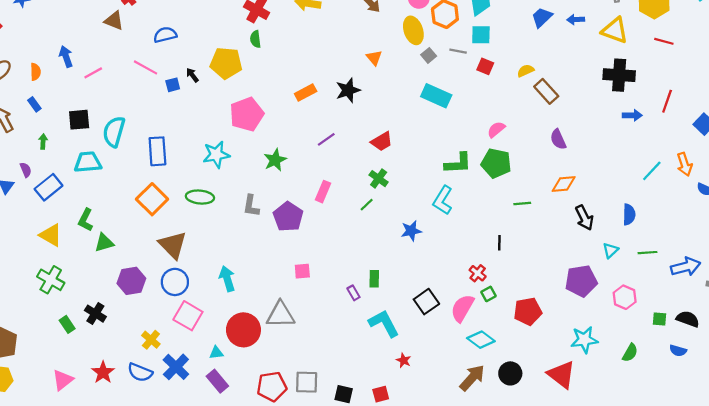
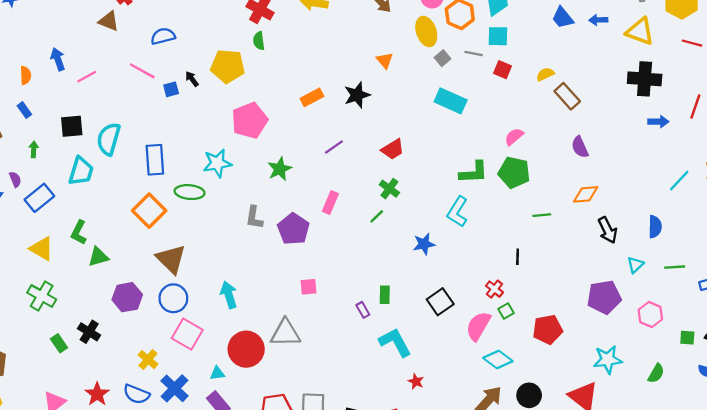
blue trapezoid: (542, 17) -> (563, 18), turned -85
cyan trapezoid: (88, 162) -> (81, 171), turned 112
green ellipse: (200, 197) -> (190, 192), moved
black square: (426, 302) -> (440, 302), moved

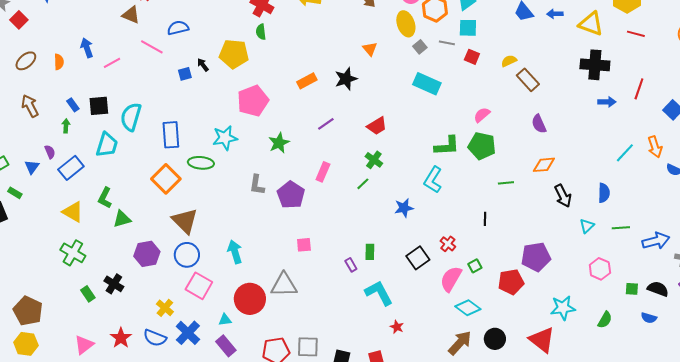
pink line: (142, 71) -> (152, 47), moved
blue rectangle: (24, 110) -> (73, 105), moved
red cross: (494, 289) -> (448, 244), moved
purple pentagon: (604, 297) -> (536, 257), moved

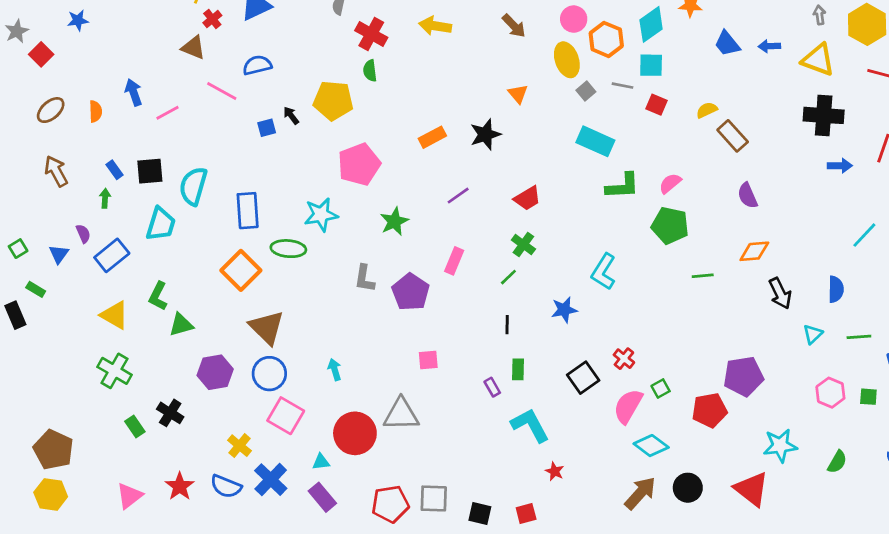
green L-shape: (447, 146) -> (623, 186), moved
black line: (485, 219) -> (507, 325), moved
cyan arrow: (235, 252) -> (335, 369), size x0.7
green square: (632, 289) -> (868, 397), moved

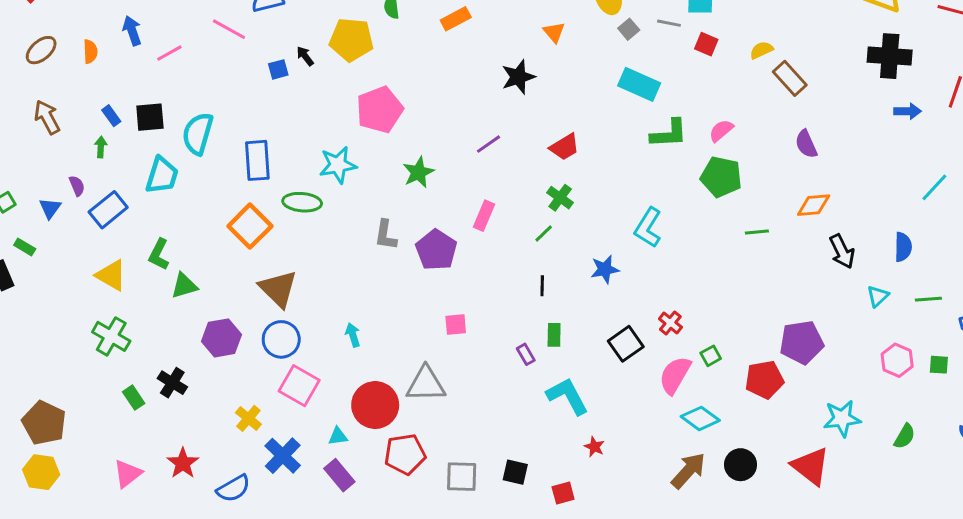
orange rectangle: (432, 137) -> (456, 19), moved
blue semicircle: (226, 486) -> (233, 489), moved, turned -52
red pentagon: (390, 504) -> (405, 454), moved
black square: (480, 513) -> (515, 472), moved

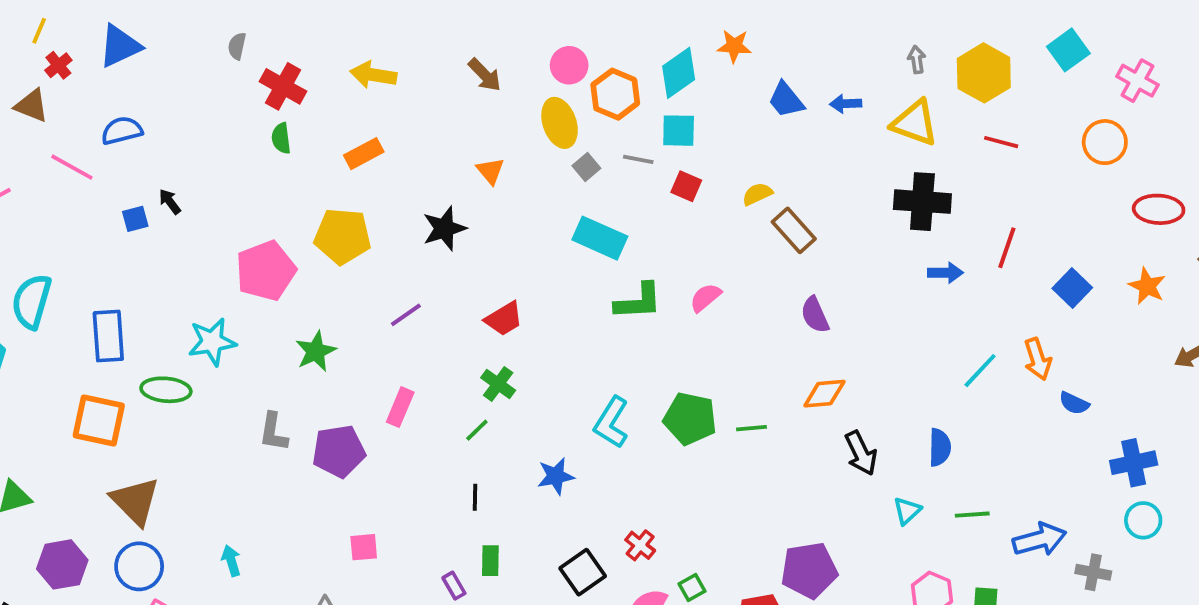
yellow pentagon: (351, 40) -> (343, 236), moved
green pentagon: (721, 177) -> (690, 419), moved
orange square: (250, 226) -> (99, 420), turned -33
purple pentagon: (436, 250) -> (339, 451), turned 30

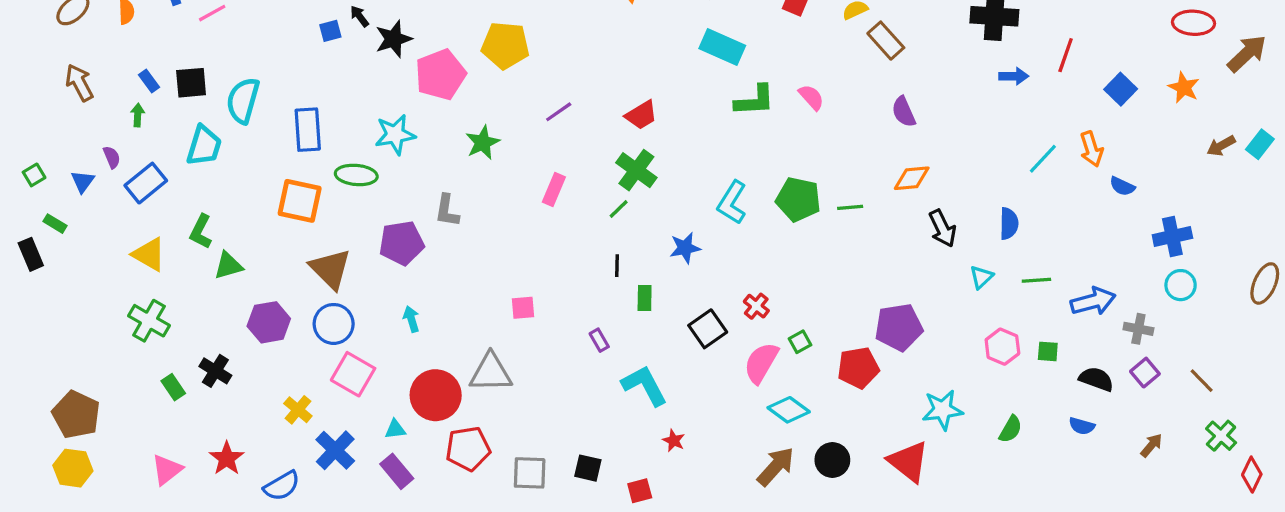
black star: (444, 228) -> (394, 39), moved
pink semicircle: (705, 298) -> (811, 97), turned 88
green cross: (498, 384) -> (636, 170), size x1.4
purple pentagon: (339, 451) -> (402, 243), moved
green rectangle: (490, 561) -> (645, 298), moved

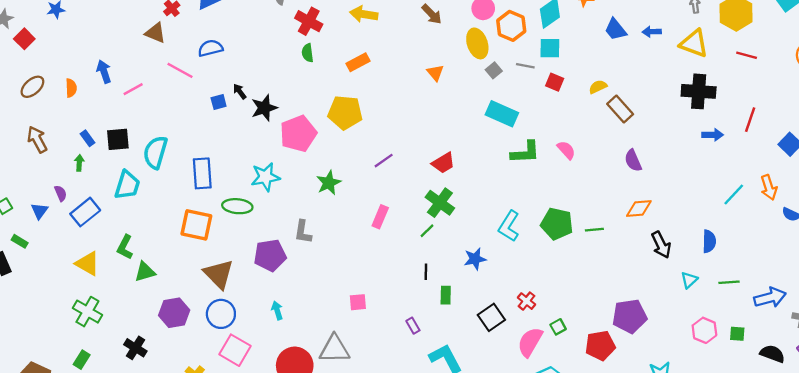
green rectangle: (173, 387) -> (82, 360), moved, turned 66

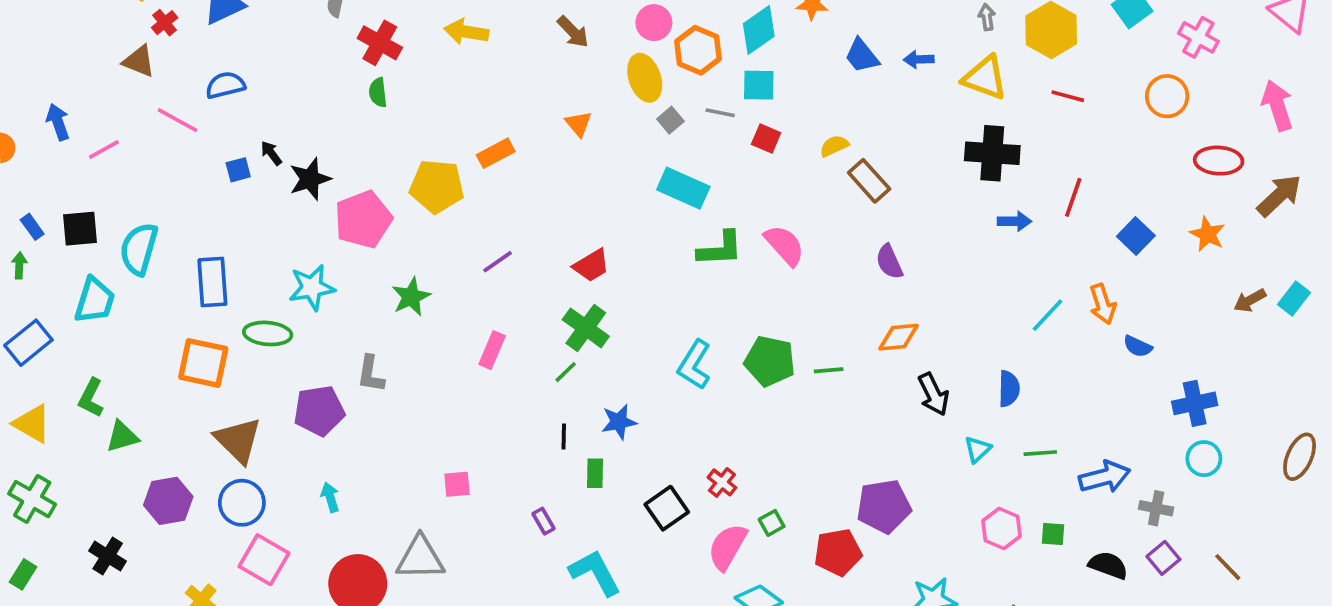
orange rectangle: (358, 62) -> (496, 153), moved
pink semicircle: (566, 150) -> (784, 245), size x1.4
blue star: (475, 259) -> (619, 422), moved

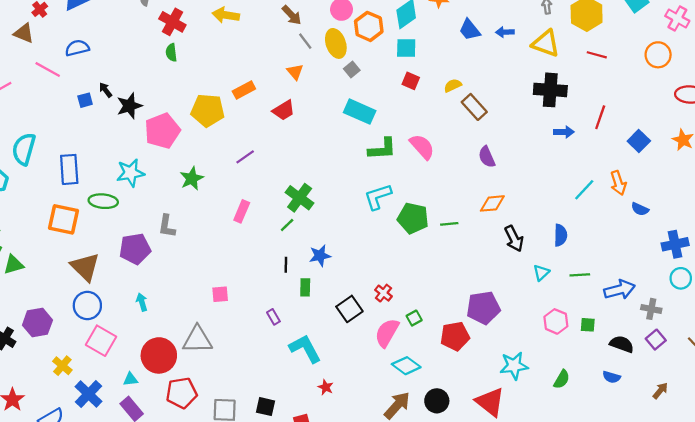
gray line: (720, 113) -> (305, 41), moved, turned 42
red trapezoid: (591, 265) -> (284, 110), moved
cyan L-shape: (694, 365) -> (378, 197), moved, turned 40
purple hexagon: (168, 501) -> (37, 323), moved

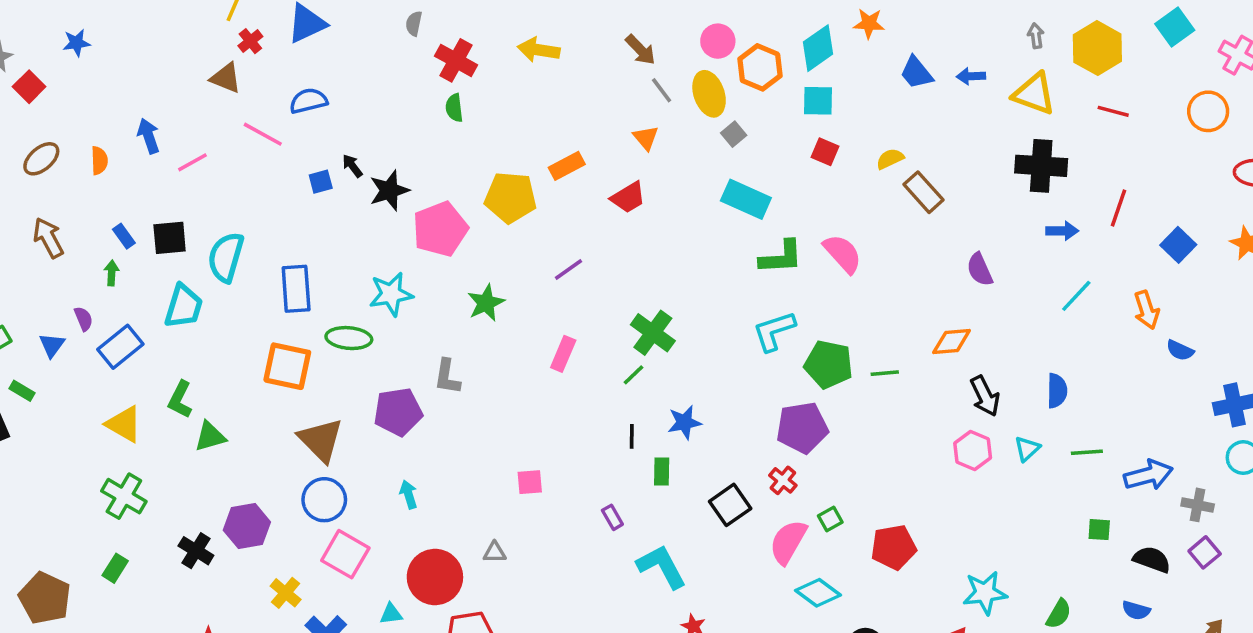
purple semicircle: (487, 157) -> (980, 269), moved
cyan line: (584, 190) -> (1076, 296), moved
purple pentagon: (483, 308) -> (802, 428), moved
pink hexagon: (556, 321) -> (973, 450), moved
gray triangle: (197, 340) -> (495, 552), size x0.5

